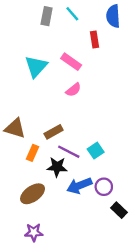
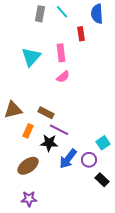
pink rectangle: (71, 62) -> (61, 53), turned 48
brown triangle: (15, 128) -> (13, 110), turned -30
brown rectangle: (54, 132) -> (46, 113), turned 56
cyan square: (96, 151) -> (103, 143), moved
blue arrow: (79, 186) -> (68, 159), turned -30

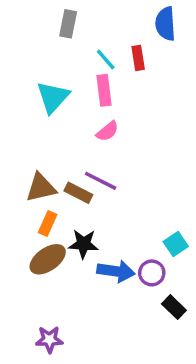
cyan line: (62, 12) -> (106, 60), moved
brown triangle: (13, 110) -> (41, 188), moved
purple line: (59, 130) -> (101, 181), moved
blue arrow: (68, 159) -> (116, 271), turned -120
brown ellipse: (28, 166) -> (48, 259), moved

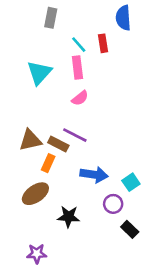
orange rectangle: (48, 223) -> (48, 163), moved
black star: (83, 244) -> (69, 217), moved
blue arrow: (116, 271) -> (94, 175), moved

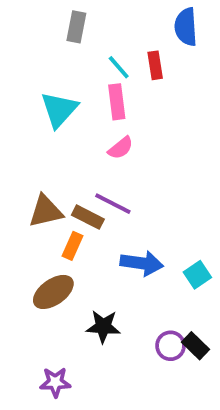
purple circle: (113, 204) -> (171, 346), moved

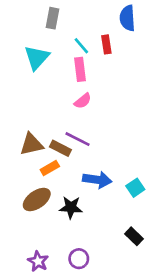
cyan triangle: (59, 109) -> (37, 58), moved
orange rectangle: (73, 246) -> (50, 168), turned 36
black star: (103, 327) -> (71, 207), moved
purple circle: (171, 346) -> (79, 259), moved
purple star: (55, 382) -> (38, 261), turned 30

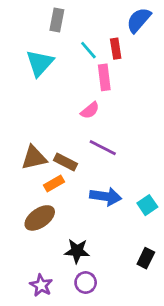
blue semicircle: (127, 18) -> (139, 20), turned 45
pink rectangle: (80, 69) -> (104, 77), moved
purple line: (77, 139) -> (103, 148), moved
black star: (71, 207) -> (77, 251), moved
black rectangle: (134, 236) -> (146, 258), turned 72

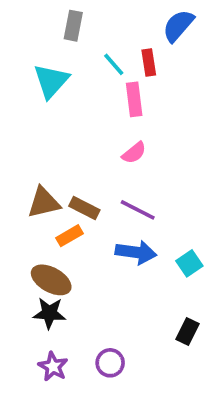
pink semicircle: (90, 110) -> (134, 153), moved
purple line: (103, 148) -> (138, 210), moved
brown ellipse: (40, 218) -> (51, 280), turned 64
black star: (77, 251) -> (49, 313), moved

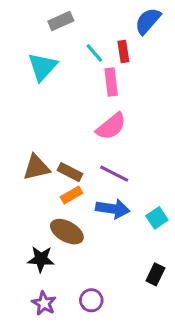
gray rectangle: (73, 26) -> (61, 21), turned 55
pink semicircle: (134, 153) -> (111, 126), size x1.5
orange rectangle: (70, 236) -> (71, 195), moved
brown ellipse: (51, 280) -> (67, 232), moved

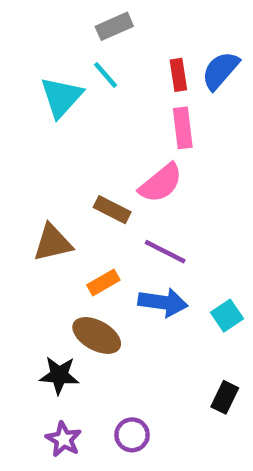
gray rectangle: (61, 21) -> (114, 26), moved
blue semicircle: (148, 21) -> (220, 70), moved
cyan line: (94, 53) -> (106, 75), moved
pink rectangle: (111, 82) -> (183, 128), moved
brown rectangle: (70, 172) -> (112, 210), moved

